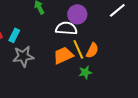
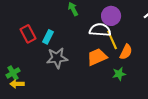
yellow line: (78, 49) -> (112, 40), moved

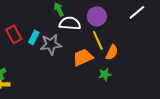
white semicircle: (100, 30) -> (70, 23), moved
gray star: (57, 58) -> (51, 44), moved

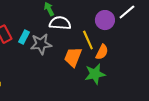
purple circle: (97, 16) -> (105, 20), moved
orange trapezoid: (83, 57) -> (73, 57), turned -45
green star: (105, 74) -> (95, 74), size x1.5

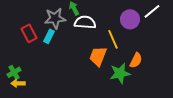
gray star: (41, 44) -> (55, 18), moved
orange semicircle: (102, 52) -> (136, 60), moved

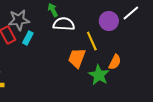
gray star: (55, 18) -> (19, 20), moved
green star: (120, 73) -> (99, 75), turned -30

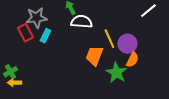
purple circle: (109, 21) -> (127, 44), moved

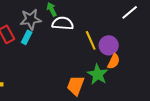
gray star: (36, 18) -> (31, 19), moved
orange trapezoid: (94, 56) -> (76, 85), moved

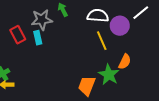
white semicircle: (63, 23) -> (98, 16), moved
cyan rectangle: (27, 37) -> (38, 38), turned -40
purple circle: (109, 45) -> (120, 26), moved

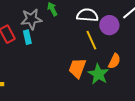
orange trapezoid: (87, 86) -> (77, 68), moved

